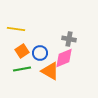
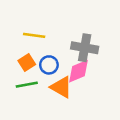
yellow line: (16, 29) -> (34, 35), moved
gray cross: (69, 39) -> (85, 48), size x1.5

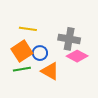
orange square: (27, 62) -> (22, 51), size x1.5
pink diamond: (78, 71) -> (77, 56), moved, turned 50

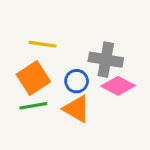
blue circle: (40, 53) -> (77, 81), moved

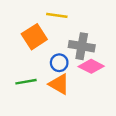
yellow line: (43, 44) -> (57, 15), moved
orange square: (33, 78) -> (34, 37), moved

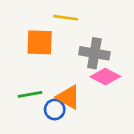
orange square: (34, 37) -> (40, 42), turned 35
blue circle: (59, 63) -> (55, 109), moved

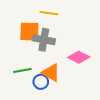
gray cross: (94, 53) -> (44, 40), moved

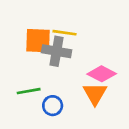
yellow line: (49, 13) -> (64, 33), moved
orange triangle: (51, 73) -> (95, 94), moved, turned 30

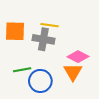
orange square: (38, 41) -> (15, 31), moved
blue circle: (53, 106) -> (40, 81), size x1.5

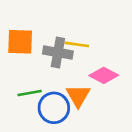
yellow line: (50, 25) -> (77, 44), moved
orange triangle: (73, 72) -> (78, 96), moved

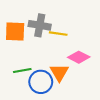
gray cross: (58, 53) -> (40, 25), moved

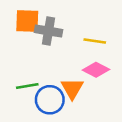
orange square: (15, 31) -> (27, 21), moved
yellow line: (58, 34) -> (95, 41), moved

